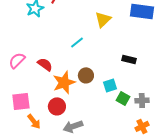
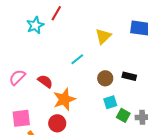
brown circle: (86, 75) -> (105, 78), moved

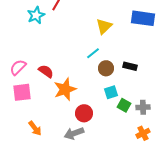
cyan line: (77, 59) -> (93, 53), moved
pink square: (21, 118) -> (22, 92), moved
red circle: (57, 123) -> (84, 113), moved

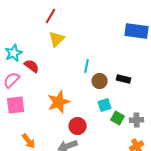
cyan star: (36, 15) -> (14, 53), moved
yellow triangle: (104, 26) -> (57, 39), moved
cyan line: (93, 53) -> (87, 66), turned -40
red semicircle: (46, 71) -> (32, 66), moved

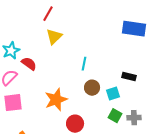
black rectangle: (124, 79) -> (129, 77), moved
brown circle: (100, 81) -> (92, 88), moved
cyan square: (105, 105) -> (113, 94), moved

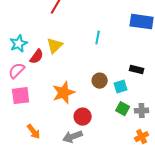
yellow triangle: (54, 37) -> (55, 46), moved
red semicircle: (29, 64) -> (37, 57), turned 91
cyan line: (84, 64) -> (98, 38), moved

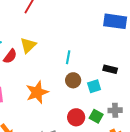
cyan line: (98, 38) -> (68, 57), moved
green square: (123, 109) -> (96, 116), moved
red circle: (83, 117) -> (76, 117), moved

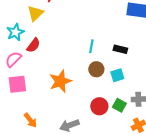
yellow triangle: (28, 45) -> (35, 13), moved
black rectangle: (110, 69) -> (120, 49), moved

